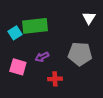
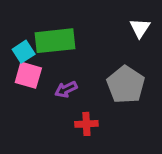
gray pentagon: (80, 54) -> (126, 85), turned 30
pink square: (18, 67) -> (28, 75), moved

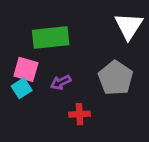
white triangle: (140, 28) -> (129, 26), size x1.5
cyan square: (24, 52) -> (22, 88), moved

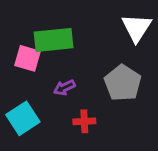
pink square: (26, 69) -> (27, 58), moved
cyan square: (22, 88) -> (23, 118), moved, size x1.5

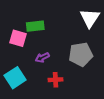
green rectangle: (54, 40) -> (35, 26), size x0.7
gray pentagon: (123, 83) -> (81, 54), turned 30

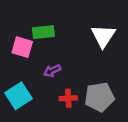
white triangle: (90, 18) -> (103, 36), moved
gray pentagon: (81, 54) -> (99, 97), moved

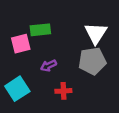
pink square: (22, 47) -> (21, 44), turned -30
gray pentagon: (99, 97) -> (92, 61), moved

